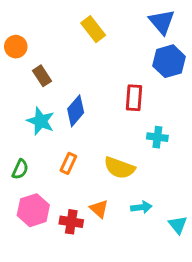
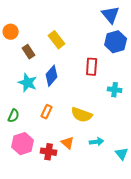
yellow rectangle: (93, 29) -> (57, 40), moved
cyan cross: (157, 137) -> (115, 90), moved

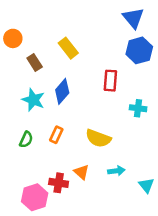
green semicircle: (14, 116) -> (26, 140), moved
pink hexagon: (23, 144) -> (35, 197), moved

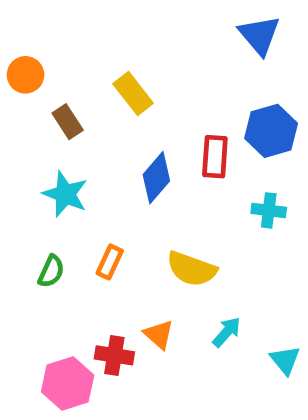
blue hexagon: (139, 50) -> (271, 131), moved
blue diamond: (62, 91) -> (156, 178), moved
cyan arrow: (116, 171) -> (227, 332), turned -42

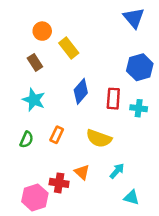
orange circle: (25, 75) -> (42, 31), moved
red rectangle: (215, 157) -> (113, 99), moved
cyan triangle: (285, 360) -> (131, 197), moved, turned -35

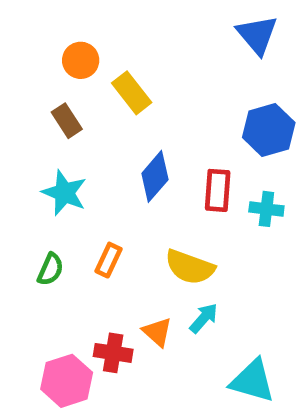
cyan arrow: (117, 171) -> (204, 318), moved
cyan triangle: (131, 197) -> (252, 381), size x1.5

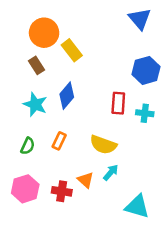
orange circle: (81, 60) -> (44, 33), size x1.5
blue diamond: (155, 176) -> (67, 96), moved
pink hexagon: (67, 381) -> (25, 189), moved

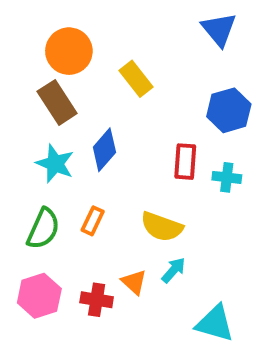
yellow rectangle: (72, 50) -> (136, 79), moved
brown rectangle: (36, 65) -> (57, 102), size x1.5
green semicircle: (28, 146) -> (43, 229), size x1.5

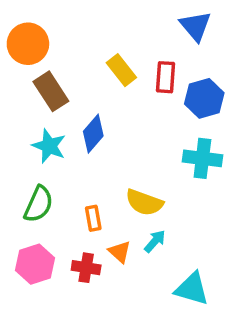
orange circle: (69, 51) -> (28, 44), moved
red rectangle: (185, 162) -> (165, 77), moved
cyan cross: (227, 177) -> (202, 158), size x1.5
orange rectangle: (93, 221) -> (93, 218), moved, turned -35

